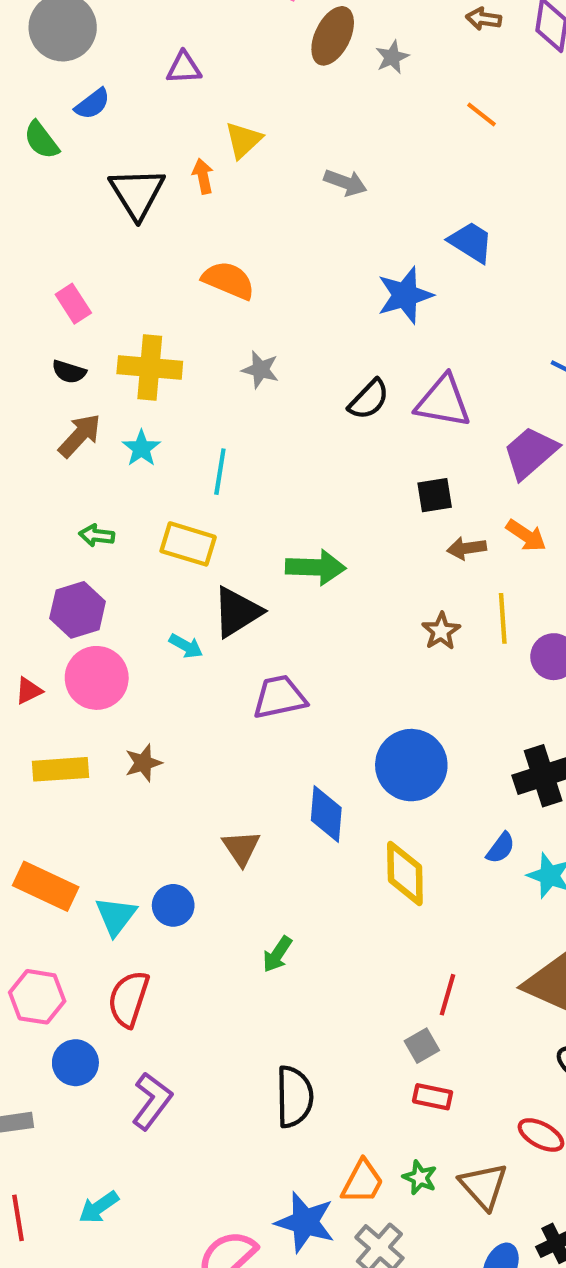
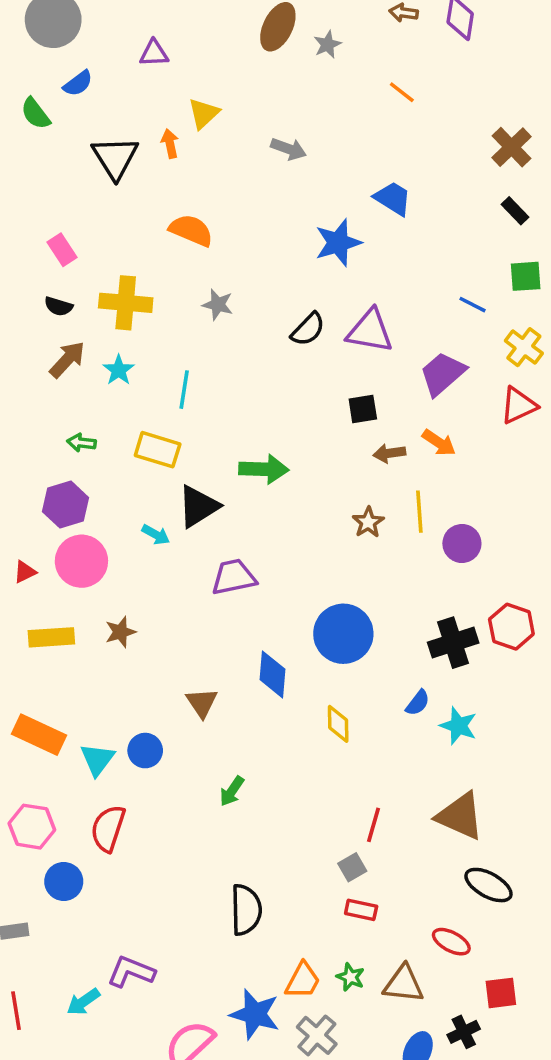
yellow diamond: (405, 873) -> (338, 724), size x0.7
purple L-shape: (152, 1101) -> (131, 972), moved, turned -105
brown triangle: (484, 1186) -> (404, 984), turned -42

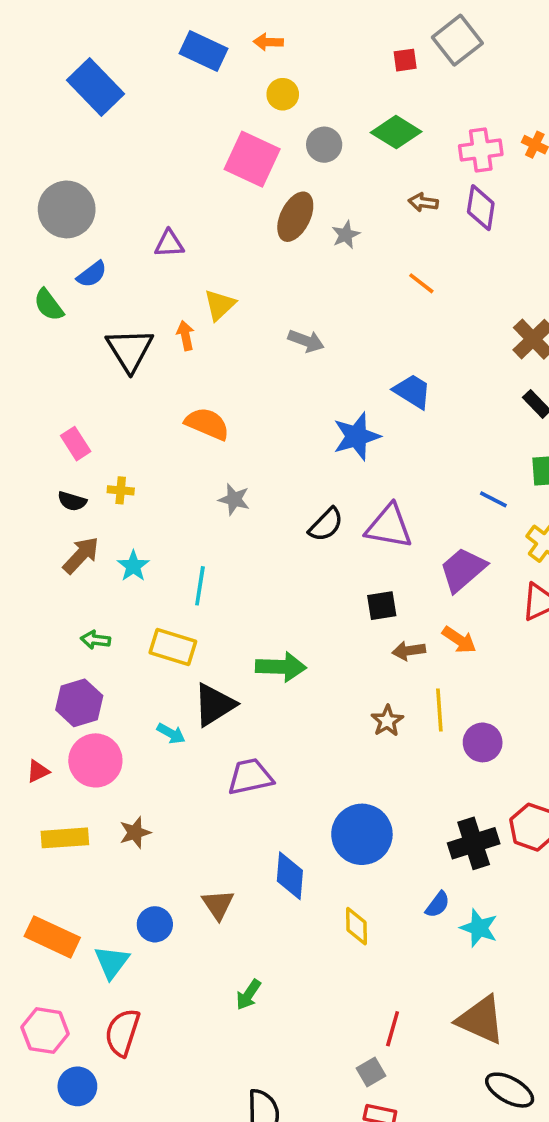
yellow cross: (126, 303) -> (121, 490), moved, size x0.5
blue circle: (145, 751) -> (155, 924), moved

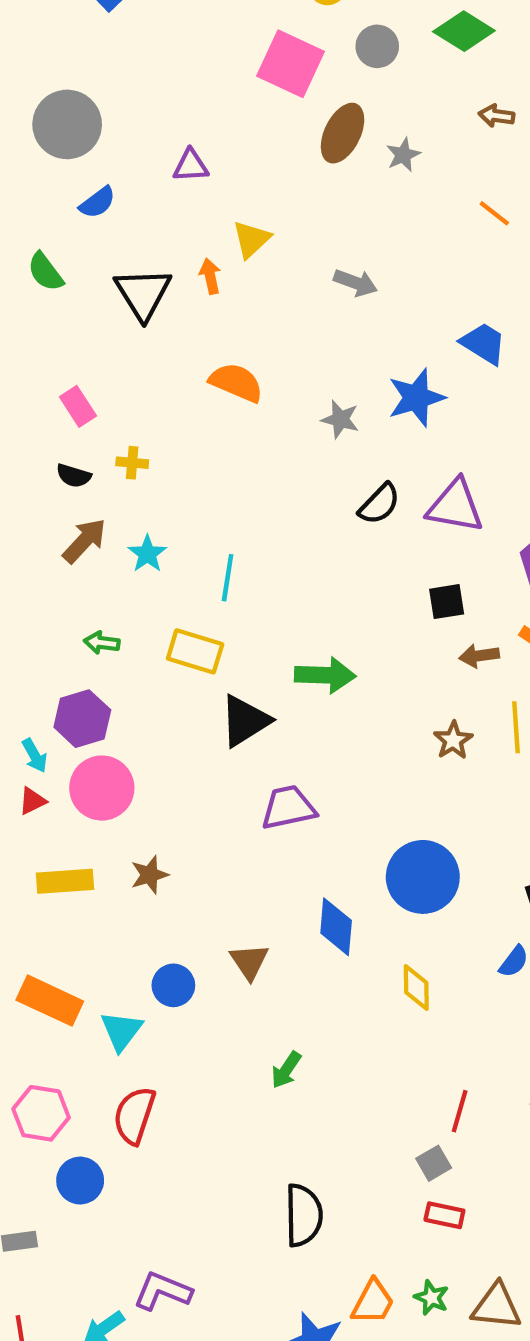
green semicircle: (49, 305) -> (45, 272), moved
gray star: (234, 499) -> (340, 419), moved
cyan arrow: (171, 733) -> (35, 755), moved, turned 32

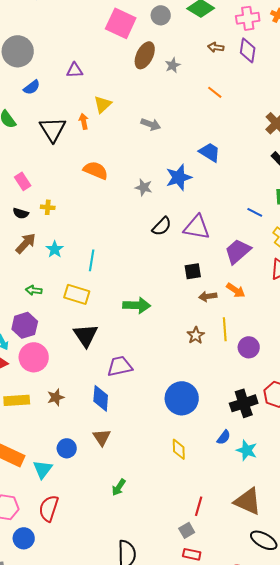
black triangle: (245, 721) -> (86, 335), moved, turned -32
blue diamond: (336, 927) -> (101, 398), moved

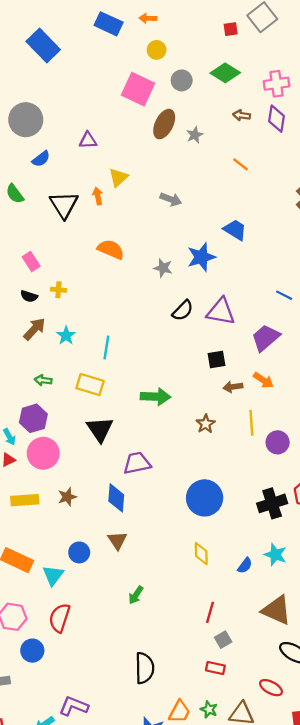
brown star: (196, 335) -> (206, 424), moved
blue semicircle: (224, 437) -> (245, 566), moved
red line: (199, 506) -> (210, 612), moved
gray square: (187, 530) -> (223, 640), moved

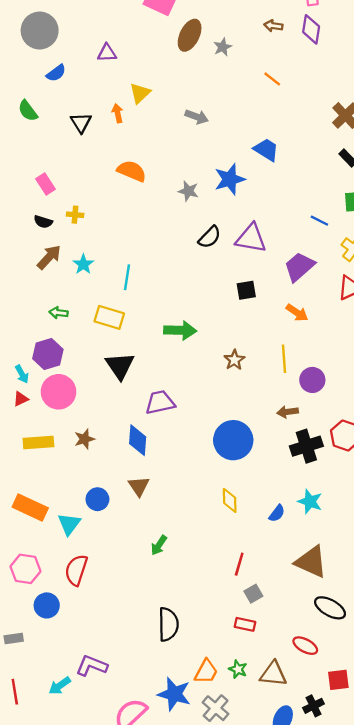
black triangle: (64, 205) -> (81, 123), size x0.7
brown arrow: (233, 387) -> (288, 412), moved

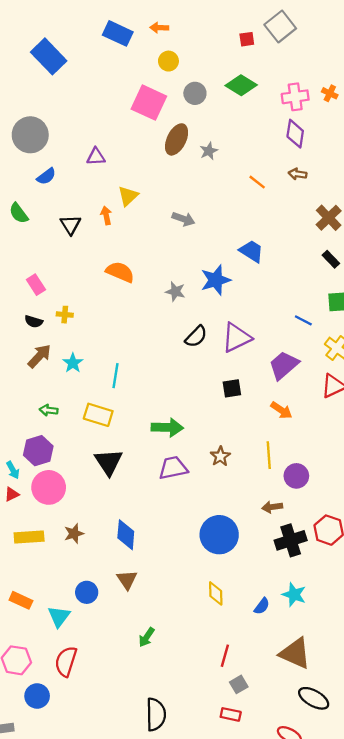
brown arrow: (273, 26) -> (298, 174), moved
purple triangle: (251, 238) -> (236, 338), turned -36
purple trapezoid: (160, 402) -> (173, 468), moved
orange rectangle: (30, 507) -> (21, 600), size x0.7

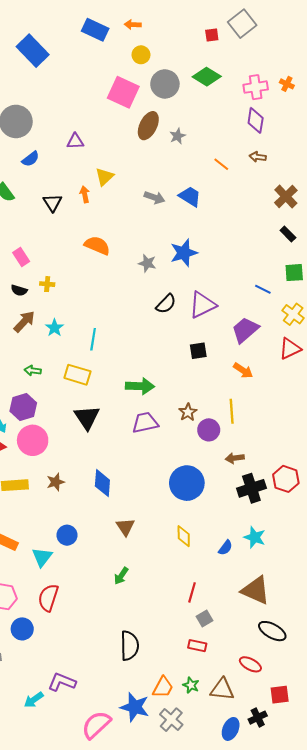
gray circle: (195, 93) -> (165, 84), size x1.4
blue trapezoid: (251, 251) -> (190, 197), moved
purple circle: (296, 476) -> (209, 430), moved
brown triangle: (127, 580) -> (125, 527), moved

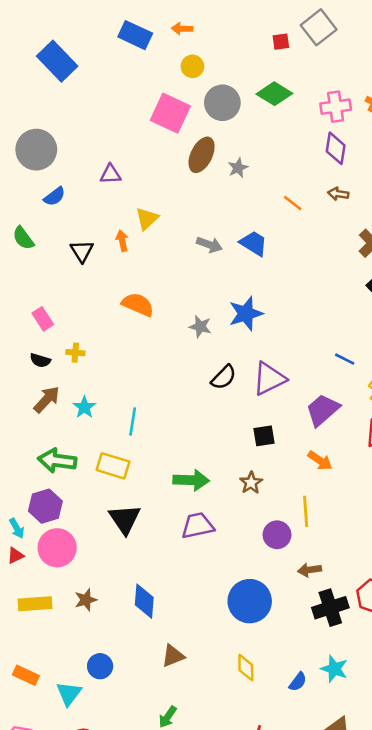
green arrow: (33, 371) -> (57, 461), size x1.8
brown star: (188, 412) -> (251, 483), moved
brown triangle: (125, 527) -> (173, 656), turned 42

